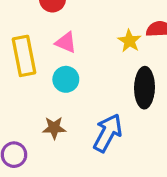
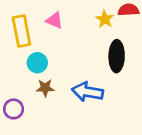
cyan circle: (66, 79) -> (37, 63), moved
blue arrow: (108, 133) -> (88, 92), turned -108

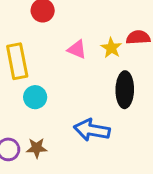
pink triangle: (54, 20) -> (77, 49), moved
brown star: (45, 88) -> (37, 148), moved

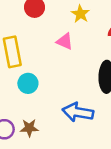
yellow star: (111, 48) -> (80, 14), moved

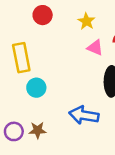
pink triangle: (65, 41) -> (95, 48), moved

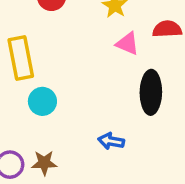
blue arrow: (84, 115) -> (111, 141), size x0.6

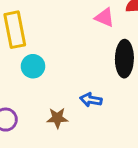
brown star: (44, 163) -> (57, 118), moved

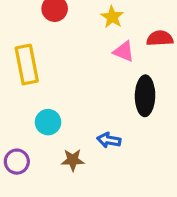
cyan circle: (33, 66) -> (48, 122), moved

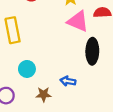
pink triangle: (124, 51) -> (78, 21), size x1.5

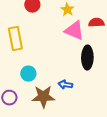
brown star: (44, 94) -> (43, 97), size x1.6

